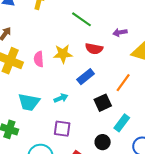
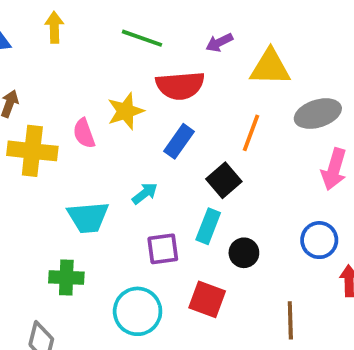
red semicircle: (94, 49) -> (180, 86), size x1.4
cyan rectangle: (122, 123) -> (208, 226), moved

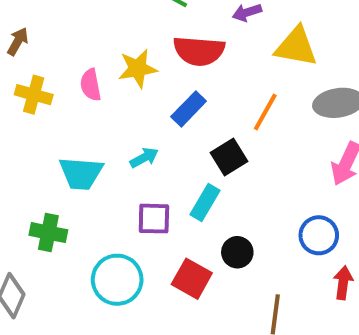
yellow cross: (32, 151) -> (34, 95), size x0.7
black circle: (244, 253) -> (237, 252), moved

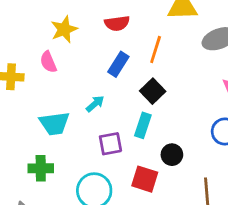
red semicircle: (199, 51) -> (117, 23), size x0.7
yellow star: (138, 69) -> (64, 29), moved
orange line: (265, 112) -> (156, 49), moved

